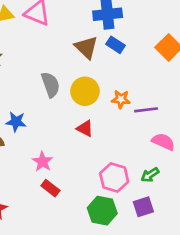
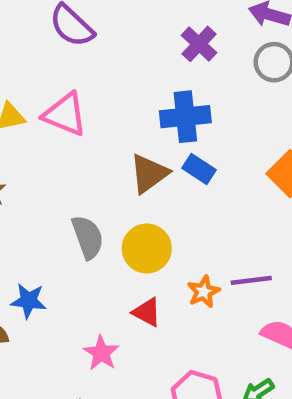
brown triangle: (86, 47) -> (149, 174), turned 40
orange star: (121, 99) -> (204, 292), moved, turned -30
pink star: (43, 162) -> (101, 353), moved

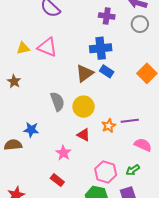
purple cross: (199, 44) -> (107, 16), turned -35

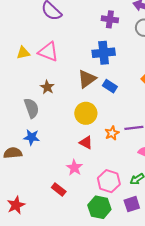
blue rectangle: (107, 71) -> (110, 86), moved
brown star: (14, 81) -> (47, 87), moved
gray semicircle: (57, 102) -> (32, 108), moved
pink star: (63, 153) -> (74, 168), moved

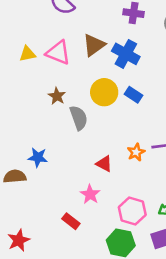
blue cross: (104, 53) -> (126, 54), turned 35
brown triangle: (87, 79) -> (94, 45), moved
gray semicircle: (32, 108) -> (79, 118), moved
yellow circle: (86, 113) -> (104, 92), moved

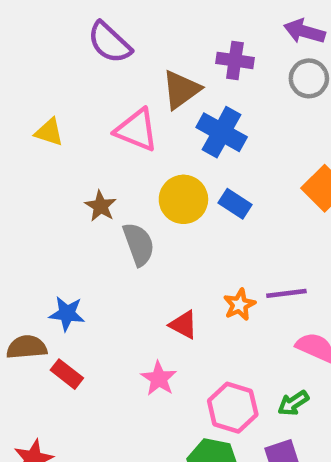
brown triangle: (94, 45) -> (181, 90), moved
pink triangle: (58, 53) -> (136, 130), moved
yellow triangle: (28, 54) -> (49, 132), turned 30
red rectangle: (71, 221) -> (67, 374), moved

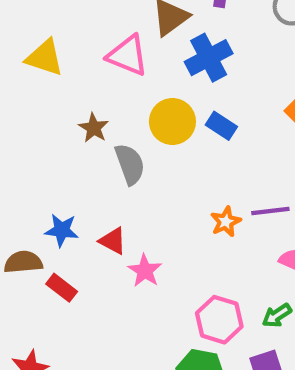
yellow triangle: (49, 132) -> (45, 58), size x1.4
blue cross: (222, 132) -> (209, 58), turned 33
red triangle: (183, 325) -> (113, 241), moved
pink star: (159, 379) -> (145, 271), moved

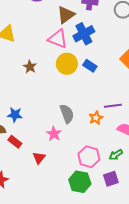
pink triangle: (128, 55) -> (58, 39), moved
gray semicircle: (130, 164) -> (67, 114), moved
orange star: (226, 222) -> (96, 118), moved
red triangle: (113, 241) -> (39, 158), moved, turned 40

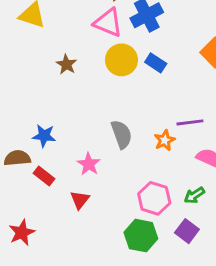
pink star: (54, 134) -> (89, 164), moved
purple square: (111, 179) -> (187, 231), turned -35

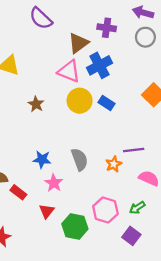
blue star: (44, 136) -> (42, 159), moved
green hexagon: (141, 236) -> (75, 226), moved

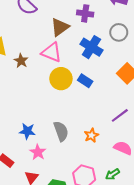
gray circle: (145, 37) -> (119, 32), moved
blue cross: (100, 65) -> (91, 47), moved, turned -30
brown star: (36, 104) -> (21, 61), moved
purple line: (134, 150) -> (120, 115), moved, turned -30

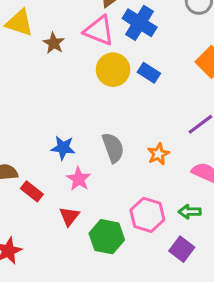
blue cross: (91, 47) -> (140, 23), moved
green arrow: (112, 174) -> (190, 212), turned 32

